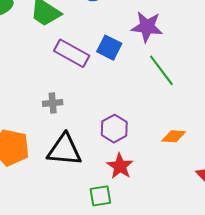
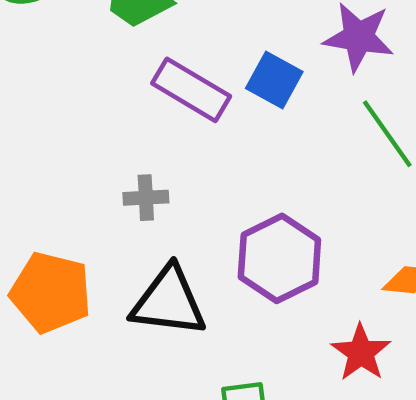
purple hexagon: (114, 129) -> (279, 258), size x1.4
red star: (120, 166) -> (361, 353), moved

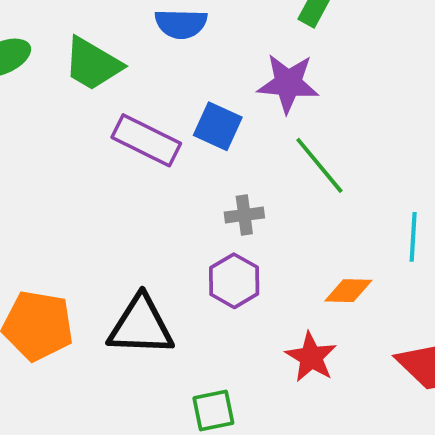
gray cross: (146, 198) -> (244, 215), moved
purple hexagon: (279, 258) -> (234, 281), size x0.7

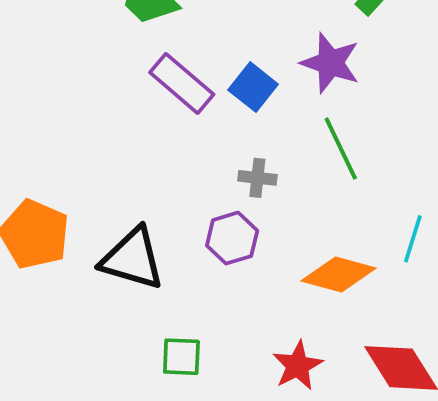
orange diamond: (348, 291) -> (339, 275), size x1.5
red star: (311, 357) -> (298, 366), moved

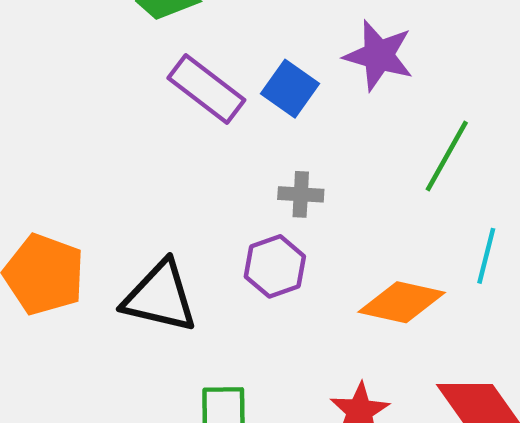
green line: (341, 148) -> (447, 156), moved, turned 58

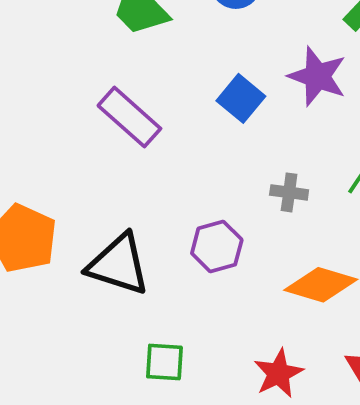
purple rectangle: (206, 89) -> (129, 117), moved
gray cross: (301, 194) -> (289, 192), moved

